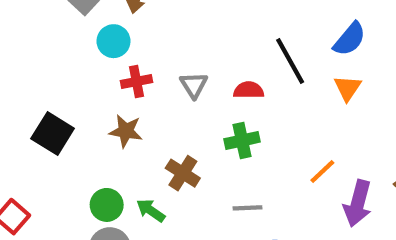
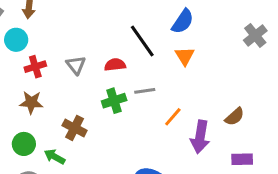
green circle: (107, 205) -> (24, 144), moved
gray line: (248, 208) -> (145, 91), moved

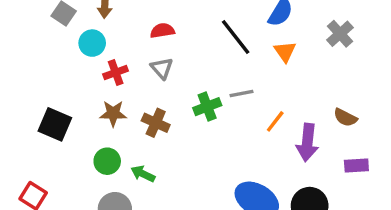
gray cross: (255, 35) -> (340, 34), moved
red semicircle: (115, 65) -> (162, 31), moved
brown semicircle: (235, 117) -> (345, 118), turned 72
brown cross: (75, 128) -> (156, 123), moved

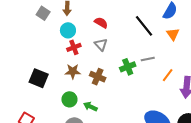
red semicircle: (162, 31) -> (101, 23), turned 40
cyan circle: (92, 43) -> (68, 30), moved

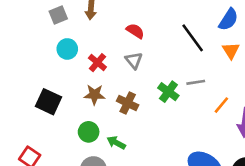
gray square: (43, 13) -> (58, 15), turned 32
cyan circle: (68, 30) -> (67, 49), moved
red cross: (74, 47) -> (97, 63), turned -32
green cross: (128, 67) -> (168, 92), turned -35

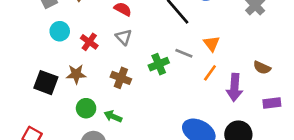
orange triangle: (231, 51) -> (212, 44), moved
gray line: (196, 82) -> (184, 53), turned 36
green cross: (168, 92) -> (159, 64), turned 36
brown star: (94, 95) -> (76, 74), moved

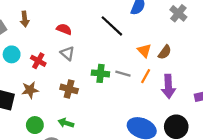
gray line: (184, 53) -> (123, 74), moved
green cross: (159, 64) -> (100, 73), turned 35
brown semicircle: (262, 68) -> (165, 52), moved, turned -72
green circle: (86, 108) -> (35, 125), moved

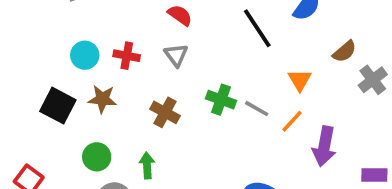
gray cross: (178, 13) -> (373, 80), moved
brown semicircle: (165, 52) -> (344, 51), moved
cyan circle: (12, 54) -> (85, 55), moved
red cross: (38, 61) -> (127, 56), turned -32
green arrow: (66, 123) -> (147, 165), turned 56

